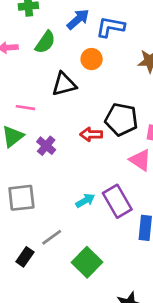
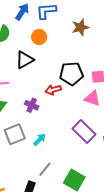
purple cross: (46, 146) -> (32, 105), moved
gray square: (21, 198) -> (15, 134), moved
cyan arrow: (85, 201) -> (40, 140), moved

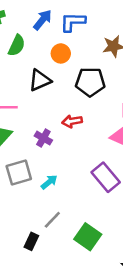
black pentagon: (71, 74) -> (90, 82), moved

